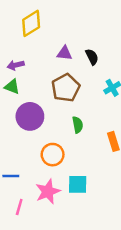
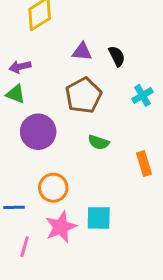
green semicircle: (78, 125) -> (99, 142), turned 119
orange circle: (53, 155) -> (53, 188), moved

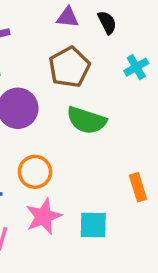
green semicircle: (99, 142) -> (86, 120), size x1.6
orange rectangle: (144, 163) -> (138, 187), moved
cyan square: (99, 218) -> (93, 225), moved

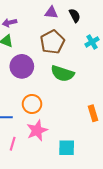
cyan square: (93, 225) -> (67, 148), moved

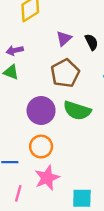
purple triangle: (51, 12) -> (64, 38), turned -48
purple circle: (22, 66) -> (41, 110), moved

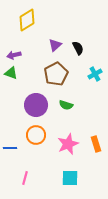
green semicircle: (77, 110) -> (66, 105), size x0.6
pink star: (47, 178) -> (68, 144), moved
pink line: (18, 193) -> (25, 178), moved

